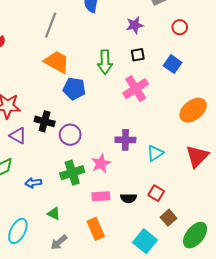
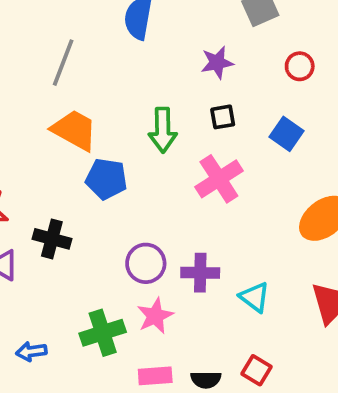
purple circle: (70, 135) -> (146, 263), moved
cyan triangle: (155, 153) -> (255, 297), turned -48

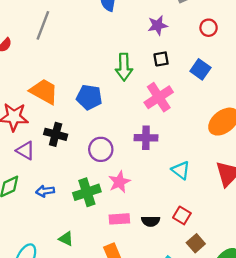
gray line: (63, 63) -> (43, 25), moved
orange trapezoid: (74, 130) -> (44, 91), moved
purple circle: (146, 263) -> (101, 149), moved
purple cross: (200, 273) -> (146, 138), moved
blue arrow: (31, 351) -> (45, 191), moved

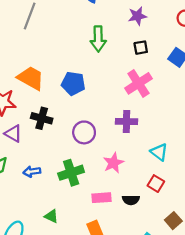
green arrow: (124, 67) -> (98, 39), moved
pink star: (119, 182) -> (113, 163), moved
red square: (182, 215) -> (156, 184), moved

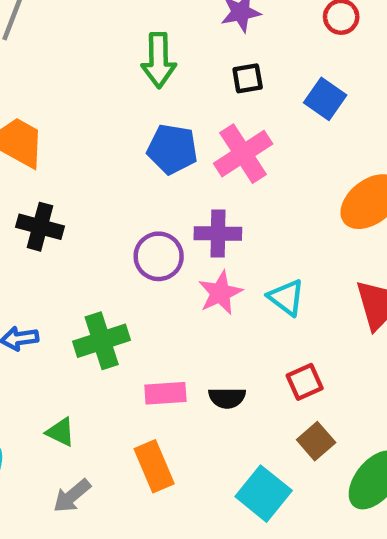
blue pentagon: (73, 83) -> (172, 149), moved
purple circle: (84, 132) -> (159, 256), moved
pink star: (113, 163) -> (220, 293), moved
red square: (156, 184) -> (305, 382), moved, turned 35

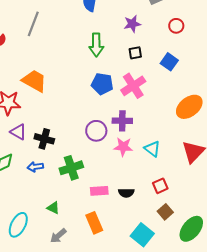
black cross: (40, 227) -> (44, 139), moved
pink star: (220, 293) -> (123, 147), turned 30

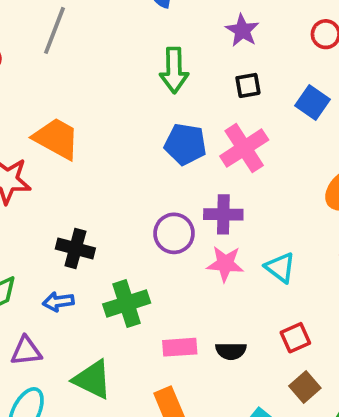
purple star: (132, 24) -> (242, 30), turned -30
purple triangle: (18, 132) -> (26, 351), moved, turned -36
green triangle: (53, 208) -> (92, 379), size x1.6

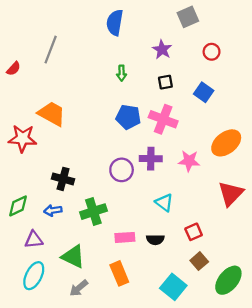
green arrow: (174, 70) -> (122, 73), size x0.6
pink cross: (244, 148) -> (163, 119), turned -36
pink star: (225, 264) -> (189, 161), moved
cyan triangle: (280, 268) -> (164, 203), moved

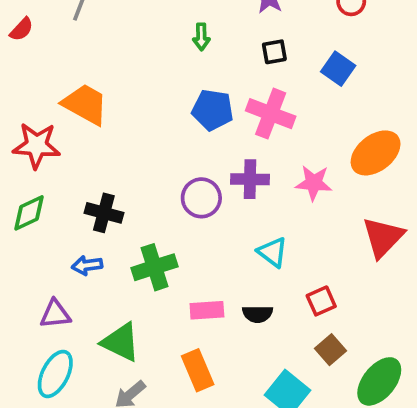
green diamond: (18, 206) -> (29, 213), moved

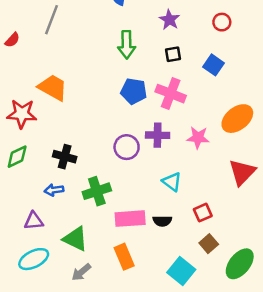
green arrow: (201, 37) -> (127, 45), size x1.6
pink rectangle: (207, 310) -> (130, 219), size x1.4
cyan ellipse: (55, 374) -> (34, 259), turned 36

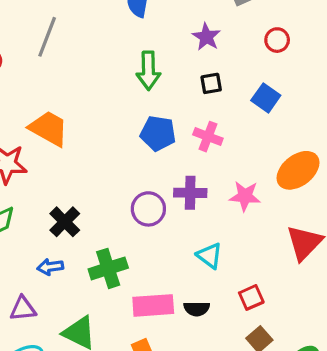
pink cross: (171, 94) -> (208, 137), size x0.7
black cross: (65, 157) -> (65, 222), turned 30

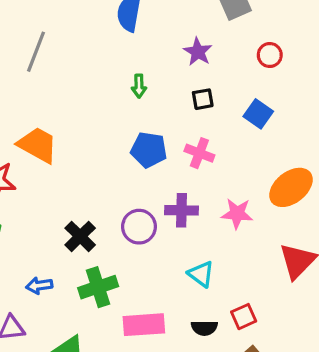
green arrow: (148, 71) -> (139, 86), size x0.6
black cross: (65, 222) -> (80, 236), moved
black semicircle: (197, 309) -> (204, 328), moved

